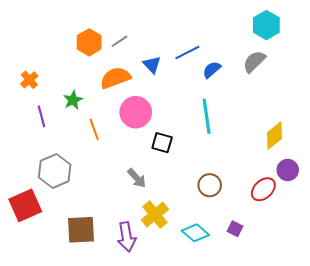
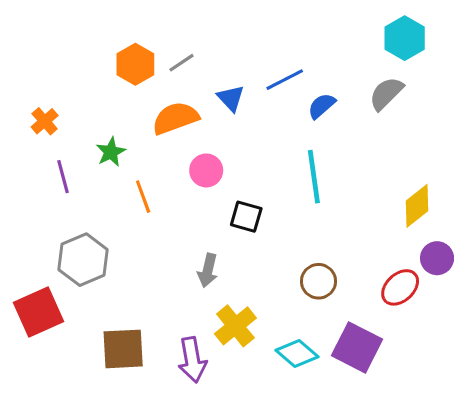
pink circle: (136, 112) -> (206, 170), size x0.7
gray arrow: (137, 178) -> (208, 270), turned 55
purple square: (235, 229) -> (357, 347), size x2.0

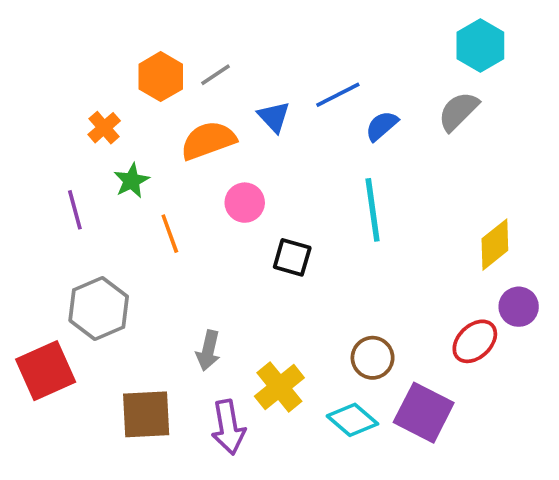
orange cross: (45, 121) -> (104, 128), moved
gray arrow: (208, 270) -> (208, 350), moved
brown circle: (319, 281) -> (373, 358), moved

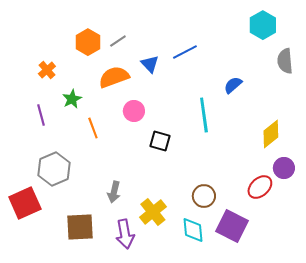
gray semicircle: (458, 111) -> (285, 61), moved, turned -50
blue semicircle: (382, 126) -> (233, 85), moved
orange cross: (104, 128) -> (47, 70), moved
cyan diamond: (352, 420) -> (193, 230), turned 44

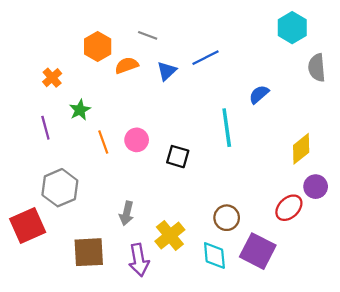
gray line: (118, 41) -> (148, 35), moved, turned 54
blue triangle: (150, 64) -> (167, 71), turned 30
orange semicircle: (114, 77) -> (127, 65), moved, size x0.7
pink circle: (134, 111) -> (137, 140), moved

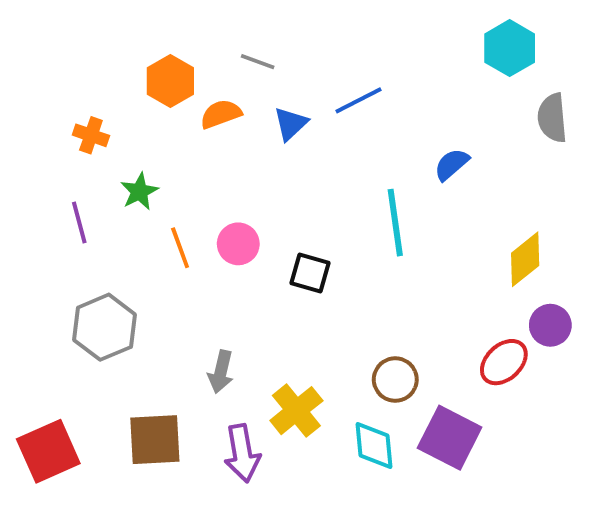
orange cross: (52, 78) -> (91, 135), turned -30
red square: (28, 225) -> (48, 451), moved

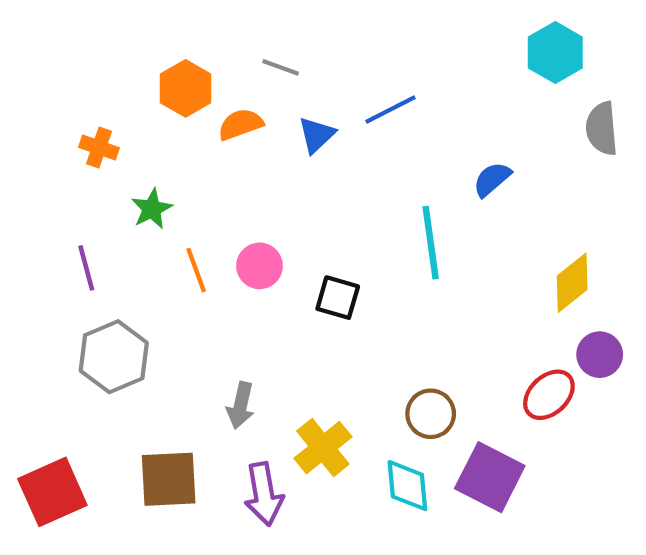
purple line: (79, 223) -> (86, 268), moved

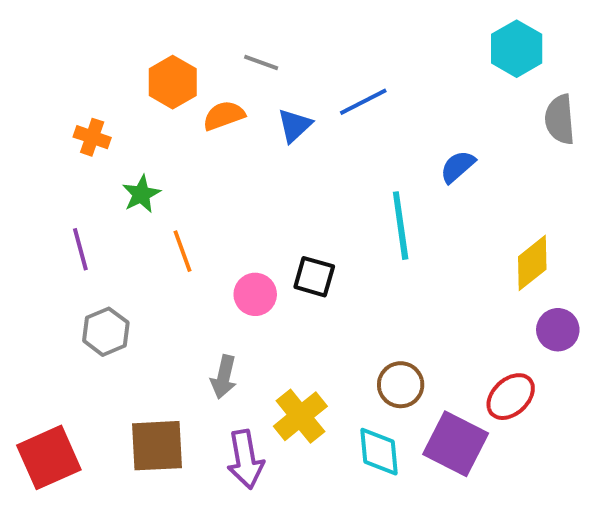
pink circle: (260, 266) -> (255, 294), moved
gray hexagon: (114, 357) -> (106, 332), size x0.7
red ellipse: (549, 395) -> (511, 397), moved

